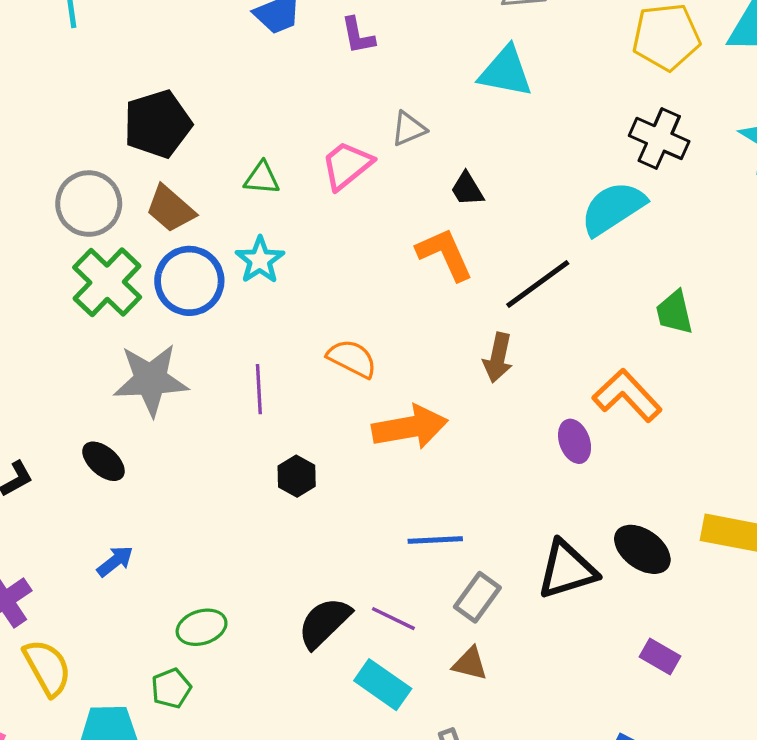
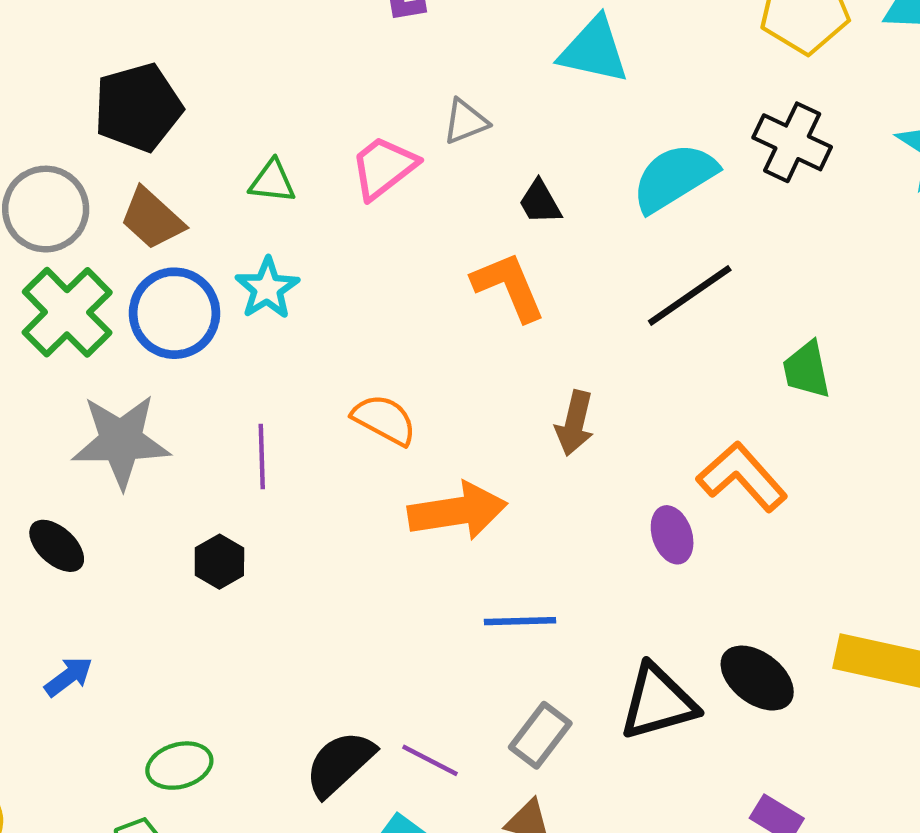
cyan semicircle: (613, 208) -> (674, 178), moved
black line: (538, 284) -> (690, 295), moved
black hexagon: (297, 476) -> (219, 562), moved
blue line: (435, 540) -> (520, 621), moved

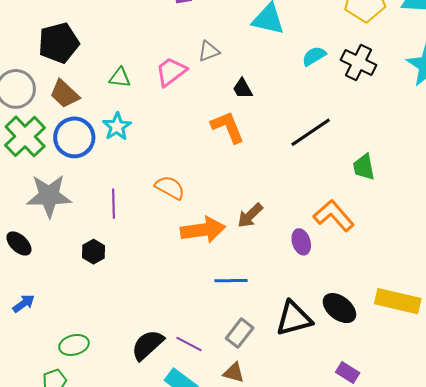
cyan semicircle: (674, 178) -> (314, 56), moved, size x0.6
brown arrow: (575, 423) -> (250, 215), moved, turned 32

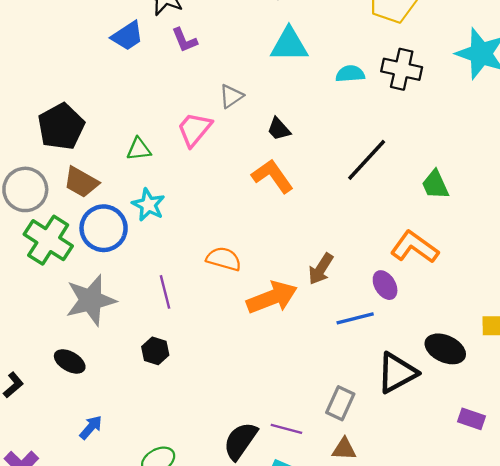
cyan semicircle: (314, 56) -> (350, 74), turned 40
blue line: (231, 281) -> (355, 318), moved

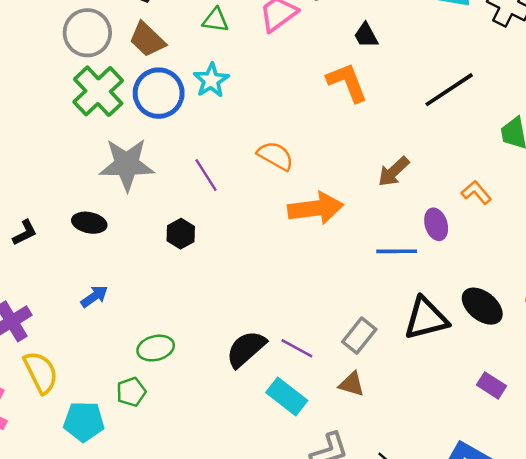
orange L-shape: (414, 247) -> (476, 193), size x0.6
brown arrow: (321, 269) -> (394, 172), moved
purple line: (165, 292) -> (206, 175), turned -32
black ellipse: (70, 361) -> (89, 223), turned -32

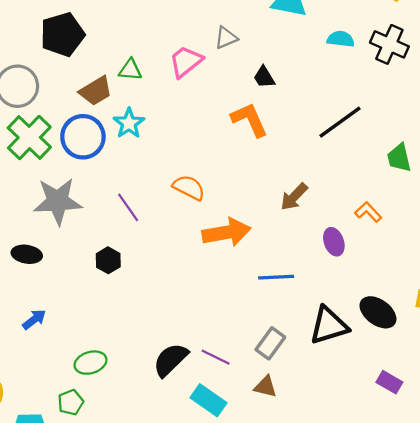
brown trapezoid: (147, 40) -> (96, 91), moved, turned -72
blue line: (397, 251) -> (276, 277), moved

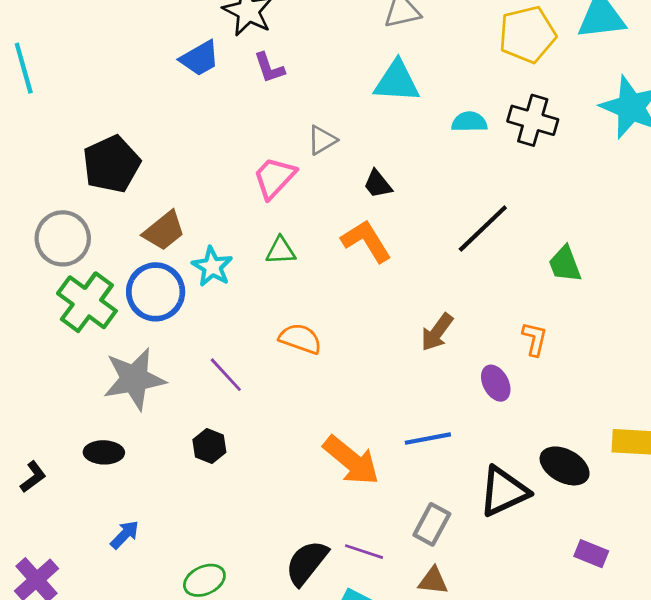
green triangle: (130, 70) -> (281, 251), moved
orange L-shape: (368, 212) -> (535, 339), turned 64
orange arrow: (226, 232) -> (351, 460), moved, turned 57

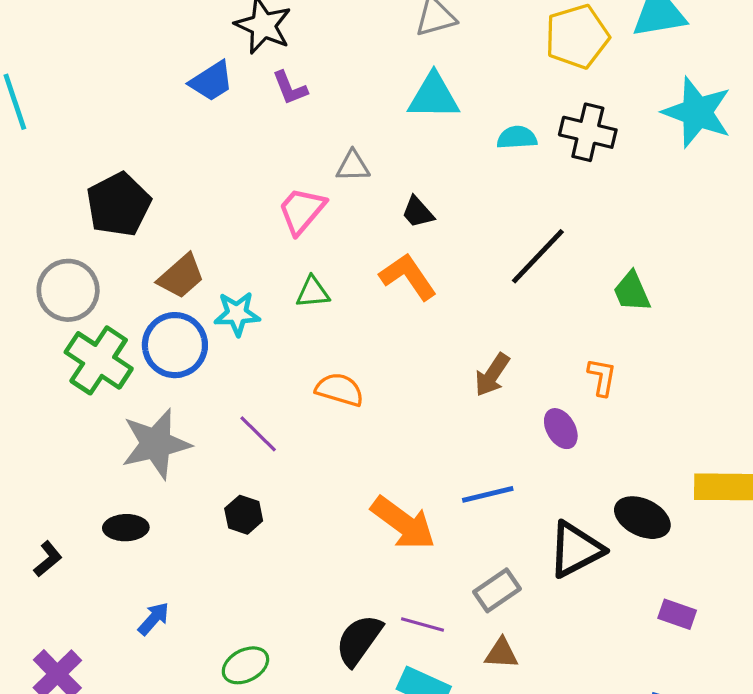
gray triangle: (322, 140) -> (353, 166), turned 32
cyan star: (212, 267) -> (237, 314), turned -30
gray rectangle: (432, 524) -> (497, 590), turned 30

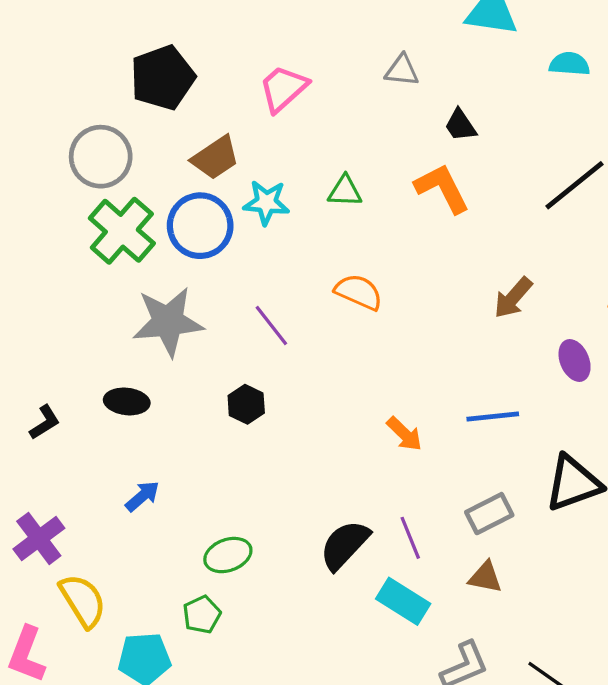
pink trapezoid: (302, 211) -> (283, 88), moved
orange arrow: (403, 523) -> (404, 434), size x0.6
purple line: (422, 624) -> (410, 538), turned 45

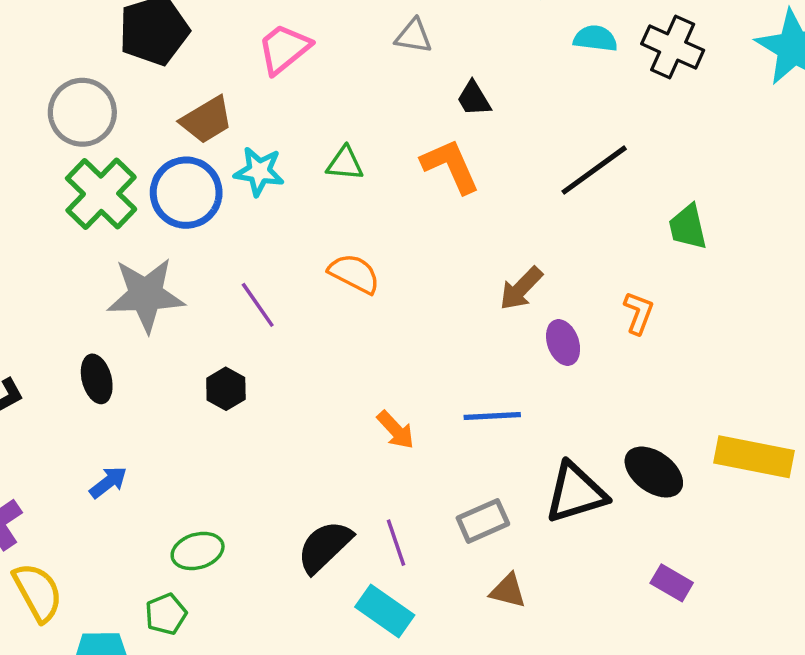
purple ellipse: (575, 361) -> (563, 343), moved
black ellipse: (127, 401) -> (97, 379), turned 66
brown triangle: (485, 577) -> (508, 591), moved

